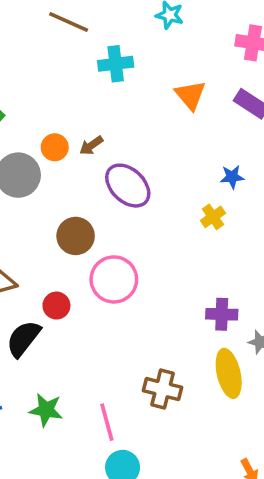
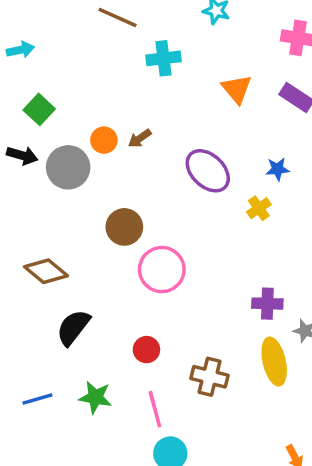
purple ellipse: (128, 186) -> (208, 171), moved
red circle: (56, 306) -> (146, 350), moved

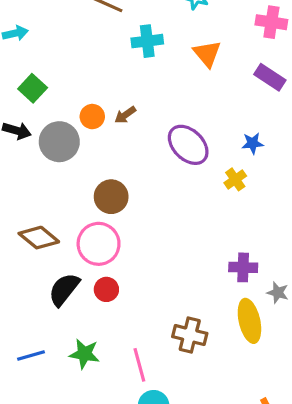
orange triangle: (237, 89) -> (207, 54), moved
pink circle: (162, 270) -> (99, 244), moved
red circle: (146, 350) -> (106, 289), moved

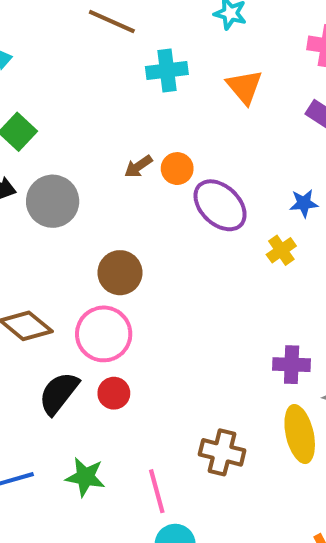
orange circle: (92, 117) -> (177, 169), moved

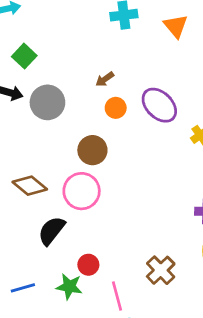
orange circle: (177, 169) -> (116, 108), moved
red circle: (114, 393) -> (88, 265), moved
brown cross: (222, 452) -> (161, 270), turned 32

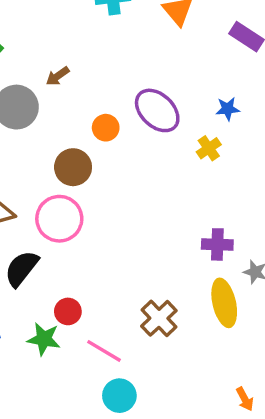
brown arrow: (105, 79) -> (58, 76), moved
orange circle: (116, 108) -> (106, 128), moved
pink line: (117, 296) -> (104, 351), turned -44

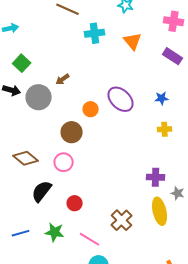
yellow cross: (209, 148) -> (165, 129), moved, turned 32
pink circle: (59, 219) -> (64, 162), size x0.7
red circle: (68, 311) -> (75, 203), moved

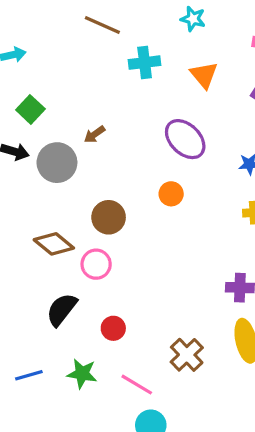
purple ellipse: (121, 99) -> (185, 139), moved
orange circle: (91, 109) -> (171, 194), moved
brown diamond: (26, 158) -> (54, 244), moved

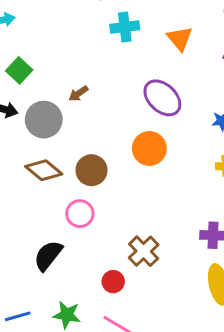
orange circle: (171, 194) -> (149, 148), size x1.5
brown diamond: (54, 244) -> (44, 170), moved
red circle: (113, 328) -> (113, 282), moved
brown cross: (187, 355) -> (144, 251), moved

